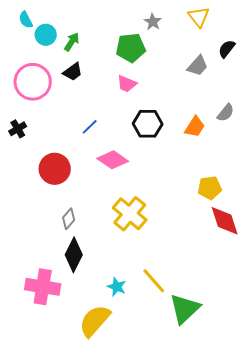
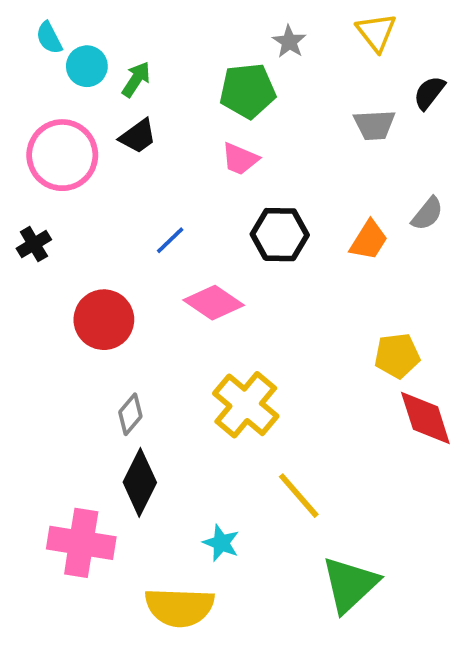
gray trapezoid: (198, 66) -> (374, 125), turned 45
yellow line: (154, 281) -> (299, 496), moved
yellow semicircle: (95, 321) -> (180, 607), turned -129

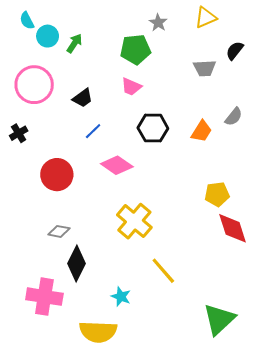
yellow triangle: (376, 32) -> (206, 17), turned 45
black trapezoid: (138, 136) -> (83, 98), moved
gray diamond: (130, 414) -> (59, 231), moved, turned 60
green triangle: (350, 584) -> (219, 319), moved

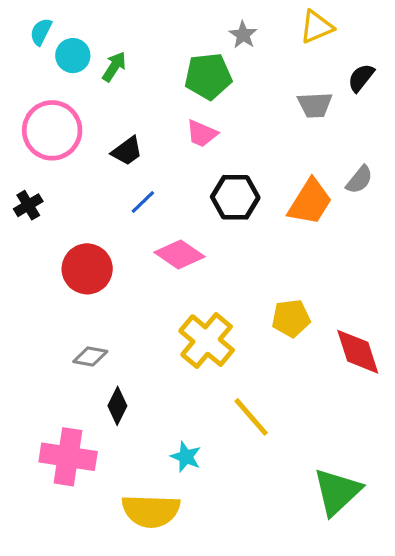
cyan semicircle: (27, 21) -> (41, 32), turned 54
orange trapezoid: (202, 131) -> (310, 202), size x1.4
yellow pentagon: (217, 194) -> (291, 318), moved
black diamond: (76, 263) -> (117, 406), size x0.7

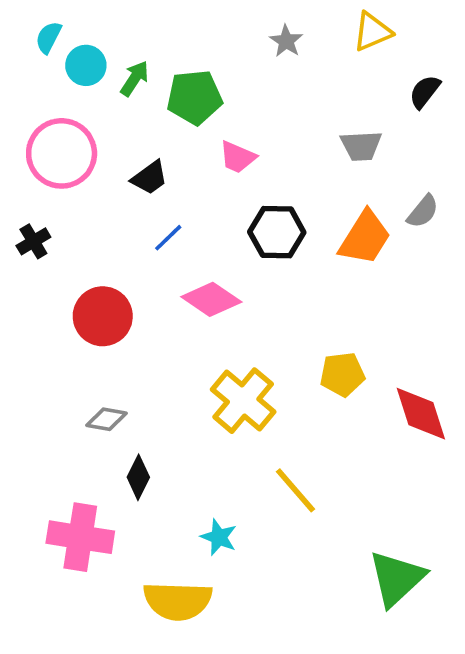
green pentagon: (208, 76) -> (194, 97), moved
gray trapezoid: (315, 105) -> (361, 146), moved

